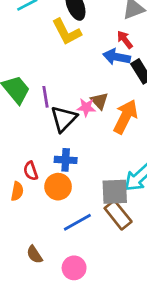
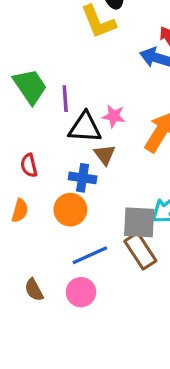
brown triangle: (99, 101) -> (105, 155), moved
black triangle: (64, 119) -> (85, 127), turned 44
red semicircle: (31, 171) -> (29, 165), moved
pink circle: (74, 268) -> (81, 292), moved

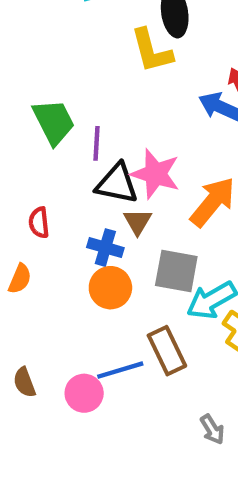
pink star: (114, 116) -> (155, 174), size x1.6
orange circle: (70, 210) -> (110, 288), moved
gray square: (139, 222) -> (176, 271), moved
blue line: (90, 255) -> (120, 370), moved

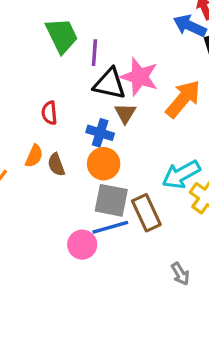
gray square: (176, 271) -> (111, 200), moved
brown semicircle: (24, 382) -> (56, 165), moved

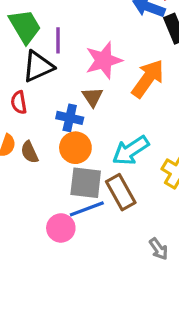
pink star: (139, 77) -> (104, 60), turned -30
black triangle: (110, 84) -> (38, 66), moved, turned -32
cyan arrow: (181, 174) -> (131, 151), moved

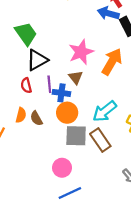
purple line: (58, 40) -> (49, 84), moved
blue line: (87, 209) -> (70, 193), moved

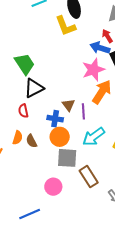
pink star: (81, 52) -> (93, 70), moved
purple line: (49, 84) -> (83, 111), moved
brown rectangle: (100, 140) -> (89, 177), moved
blue line: (70, 193) -> (30, 214), moved

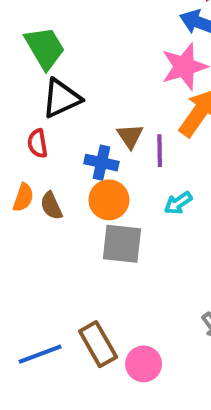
cyan arrow: (94, 137) -> (178, 203), size x0.6
brown rectangle: (89, 177) -> (98, 344), moved
pink circle: (53, 187) -> (144, 364), moved

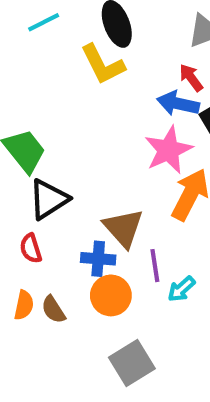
brown triangle: (130, 136) -> (123, 228), size x1.5
purple line: (160, 151) -> (155, 266), moved
gray square: (122, 244) -> (132, 363), moved, turned -30

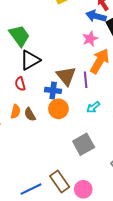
pink star: (168, 150) -> (90, 39), size x0.7
purple line: (155, 266) -> (86, 80), moved
gray square: (132, 363) -> (84, 144), moved

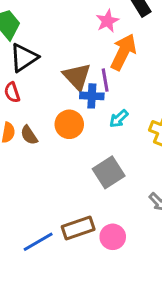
blue cross: (53, 90) -> (92, 96), moved
brown rectangle: (60, 181) -> (78, 228), turned -70

